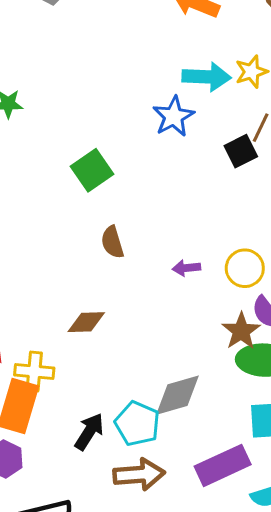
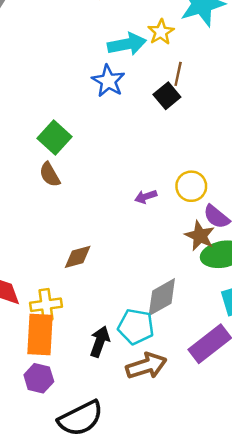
brown semicircle: (112, 242) -> (50, 175), moved

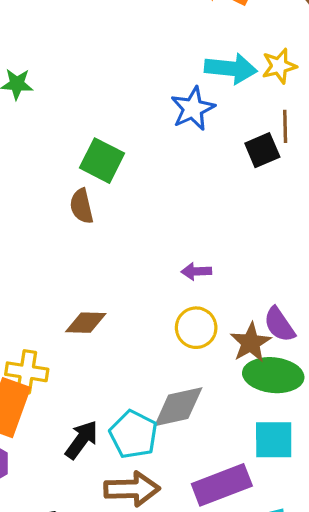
brown line: (178, 74) -> (285, 126), turned -30
green square: (55, 138) -> (102, 161), turned -32
yellow circle: (191, 186) -> (196, 328), moved

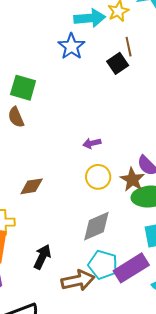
cyan pentagon: (134, 434) -> (103, 265), moved

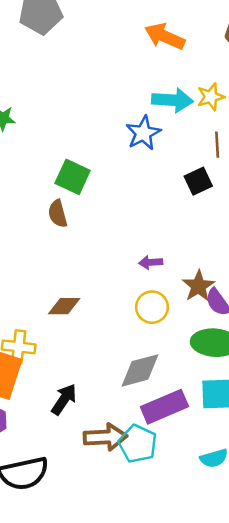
black square: (118, 63) -> (198, 181), moved
brown star: (132, 180) -> (198, 286), moved
cyan pentagon: (103, 265) -> (138, 444), moved
purple rectangle: (131, 268) -> (164, 407), moved

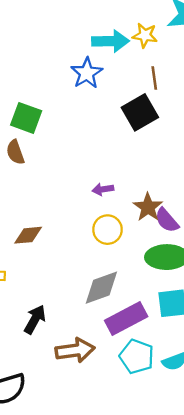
yellow star: (211, 97) -> (145, 35), turned 30
black square: (198, 181) -> (140, 112), size x1.4
cyan pentagon: (138, 444) -> (137, 356), moved

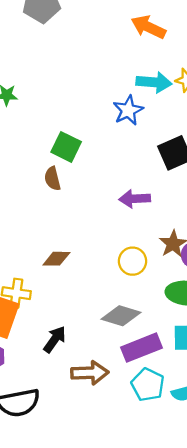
purple arrow: (103, 189) -> (135, 199), moved, size x1.5
gray diamond: (101, 288) -> (121, 316), turned 30

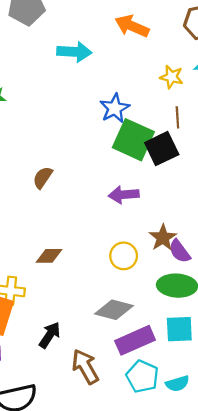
cyan arrow: (154, 82) -> (74, 52), moved
green square: (66, 147) -> (133, 140), moved, size x1.4
brown semicircle: (52, 179) -> (43, 177), turned 50
brown arrow: (90, 373) -> (85, 367), turned -116

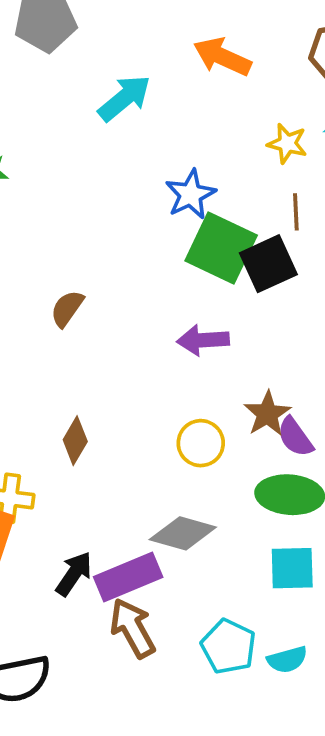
cyan arrow: (74, 52) -> (125, 98), turned -44
brown diamond: (49, 256) -> (75, 441), turned -60
purple rectangle: (135, 340) -> (128, 577), moved

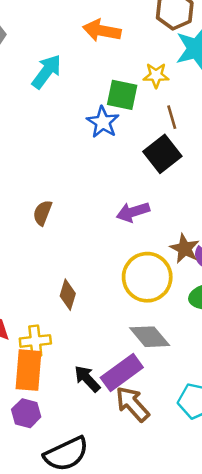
green square: (221, 248) -> (122, 95), moved, size x0.7
yellow circle: (201, 443) -> (147, 277), size x1.6
gray diamond: (183, 533) -> (150, 337), turned 48
black arrow: (74, 574) -> (87, 379), turned -64

